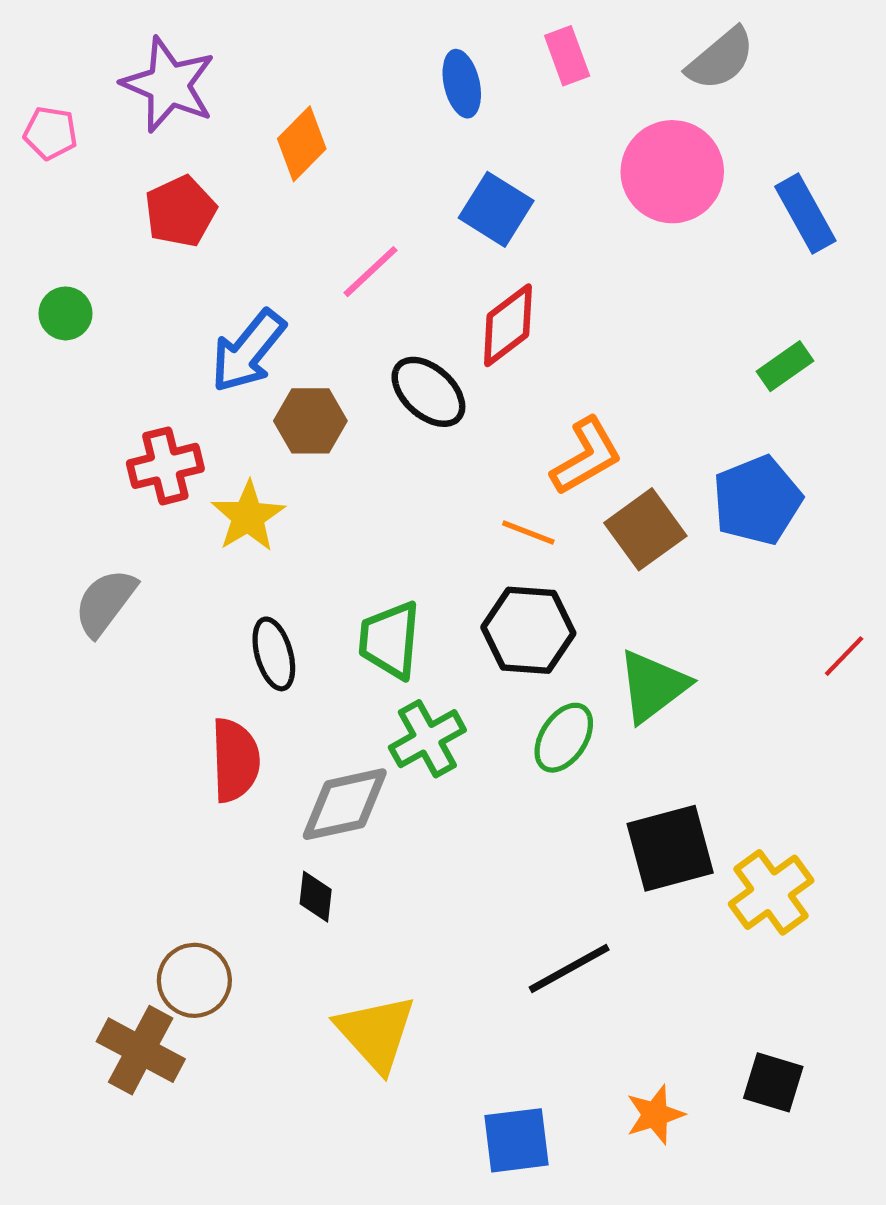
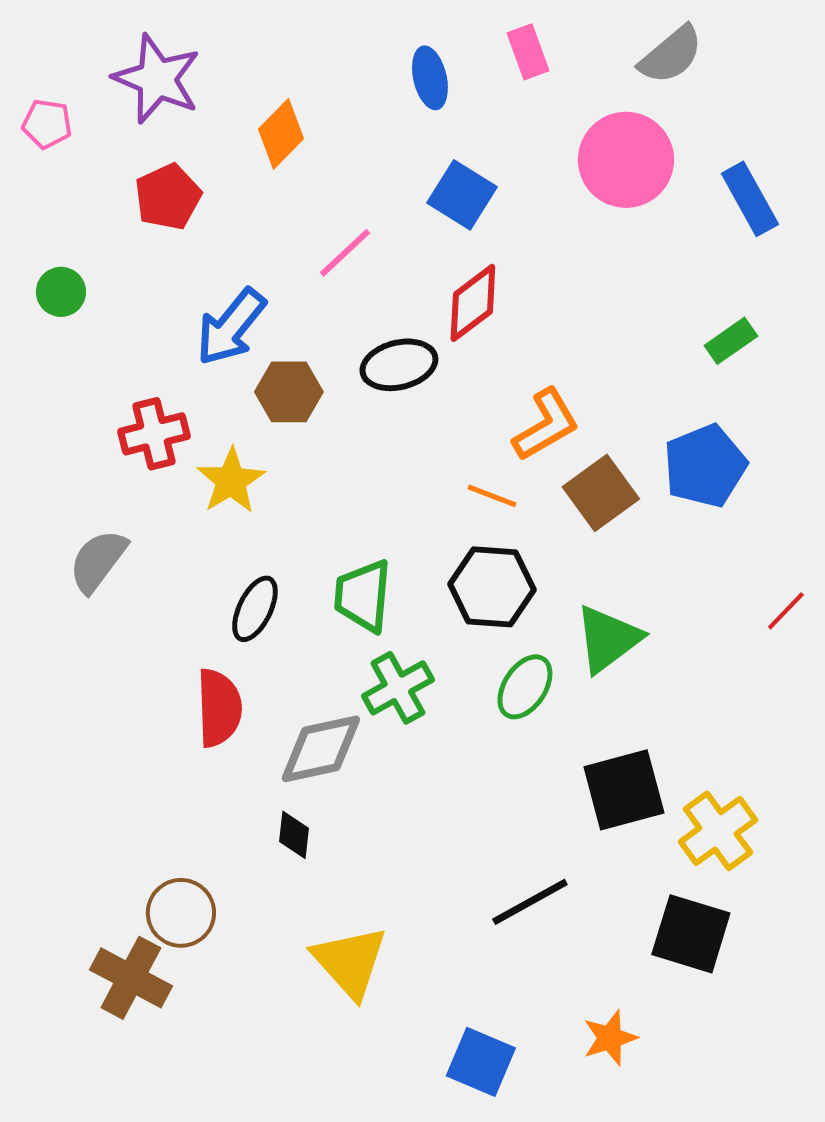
black ellipse: (428, 392) -> (399, 365), turned -56
black ellipse: (274, 654) -> (255, 609), turned 42
black square: (773, 1082) -> (691, 934), moved, size x1.4
blue square: (517, 1140) -> (481, 1062), turned 30

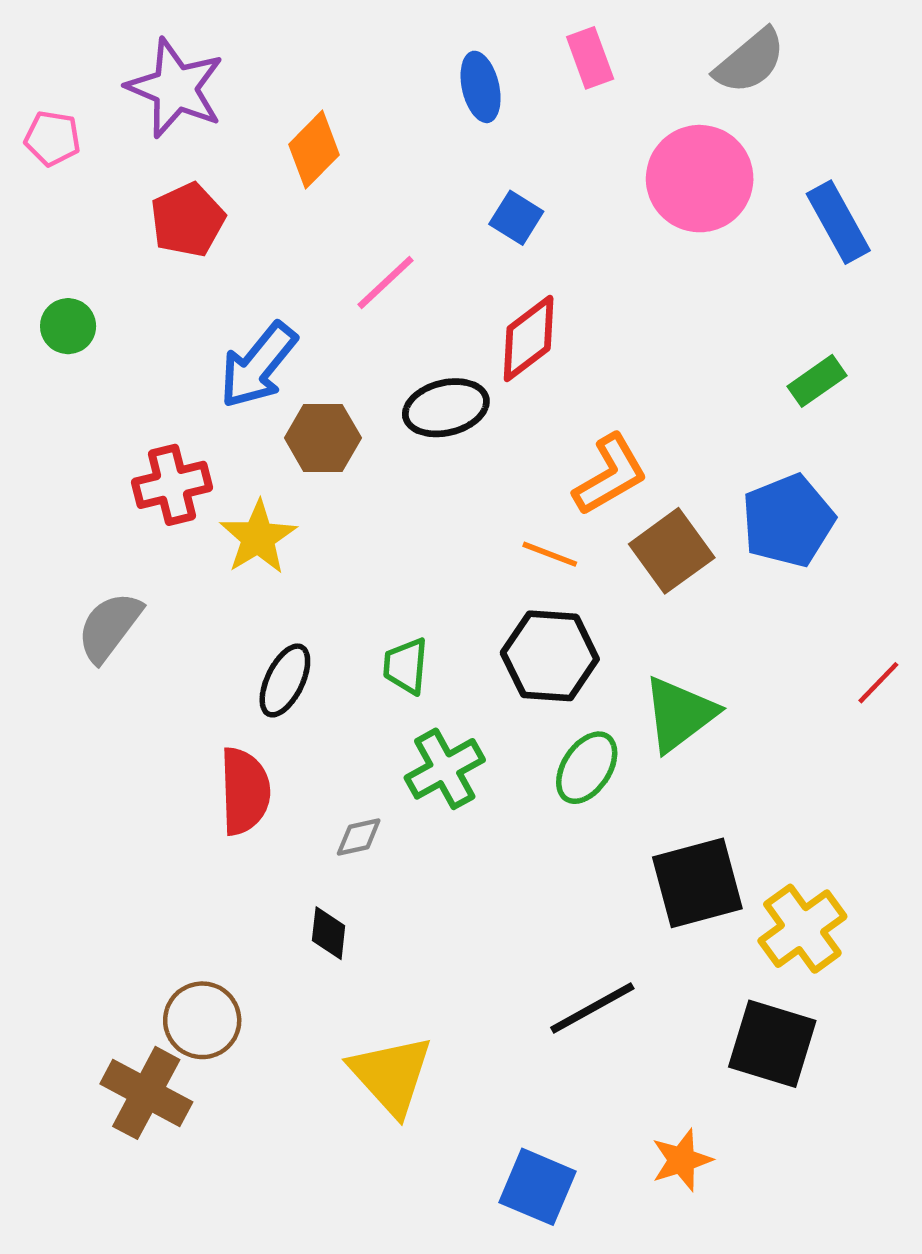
blue square: (462, 195) -> (516, 218), size x0.7
green trapezoid: (363, 596) -> (406, 666), size x0.7
gray diamond: (321, 749) -> (359, 837), size x0.5

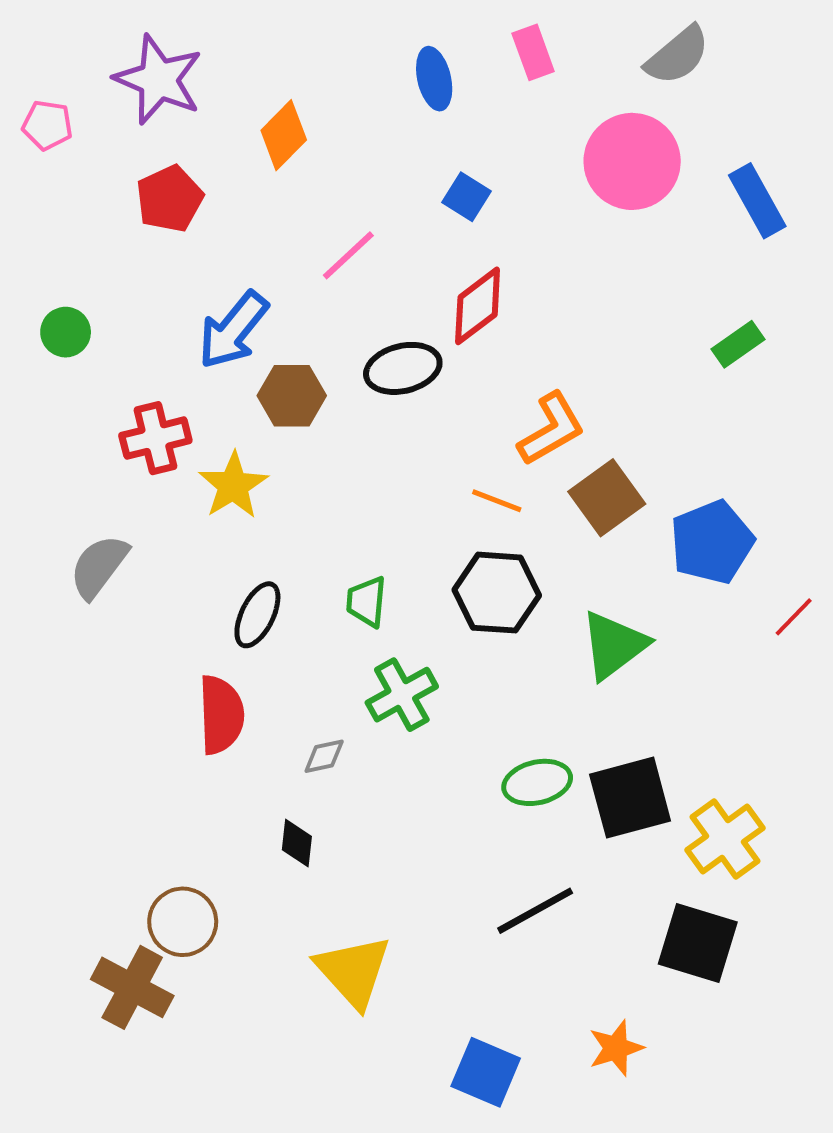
green circle: (68, 326) -> (66, 332), moved
blue pentagon: (788, 521) -> (712, 542), moved
green ellipse: (587, 768) -> (537, 782), moved, turned 44

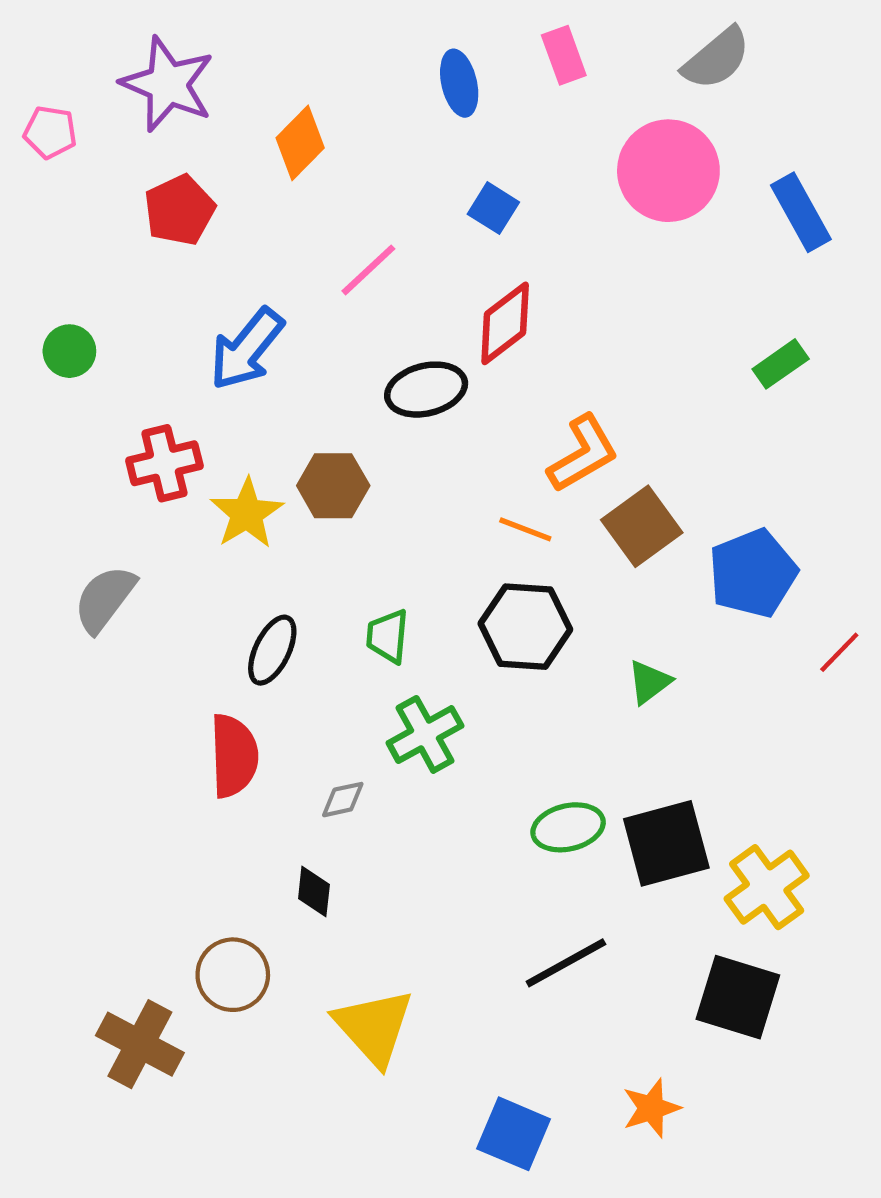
brown hexagon: (292, 396) -> (333, 486), moved
green triangle: (614, 645) -> (649, 682), size x0.6
brown circle: (183, 922) -> (233, 975), moved

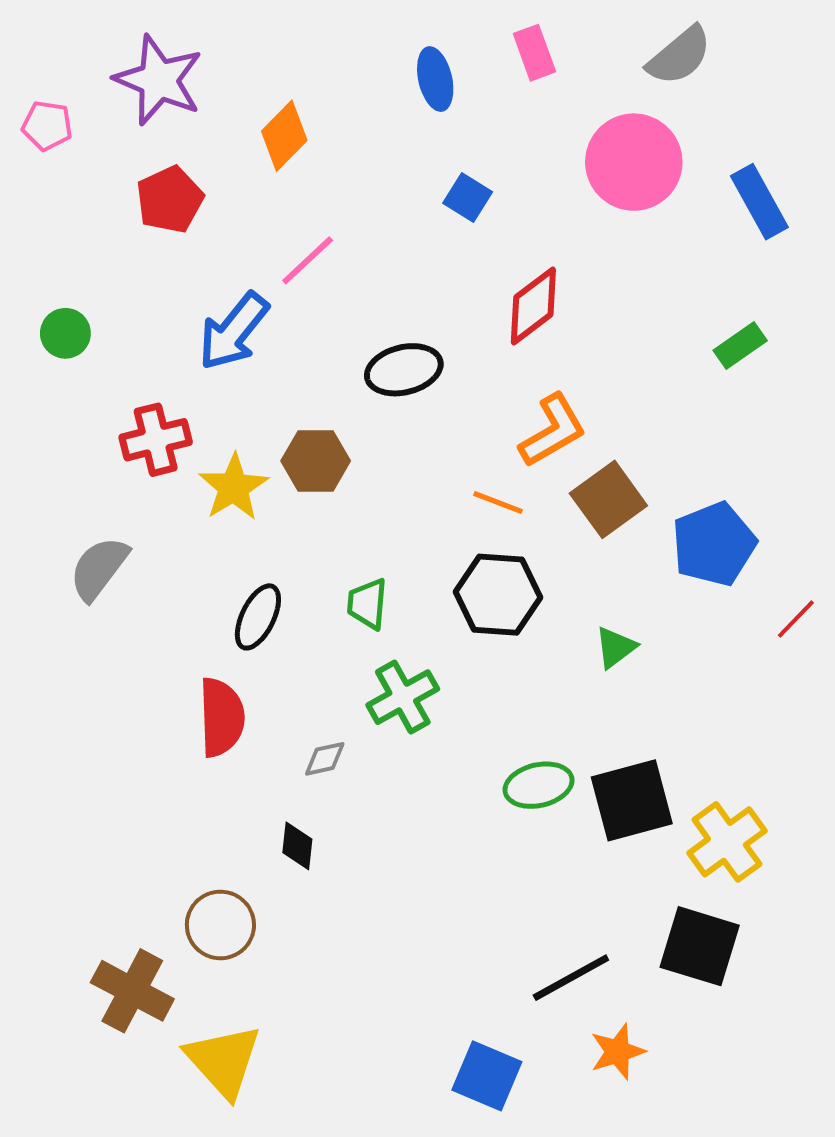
pink line: (368, 270) -> (308, 260), moved
red diamond: (505, 323) -> (533, 306), moved
black line: (566, 963) -> (571, 978), moved
yellow triangle: (374, 1027) -> (223, 1061), moved

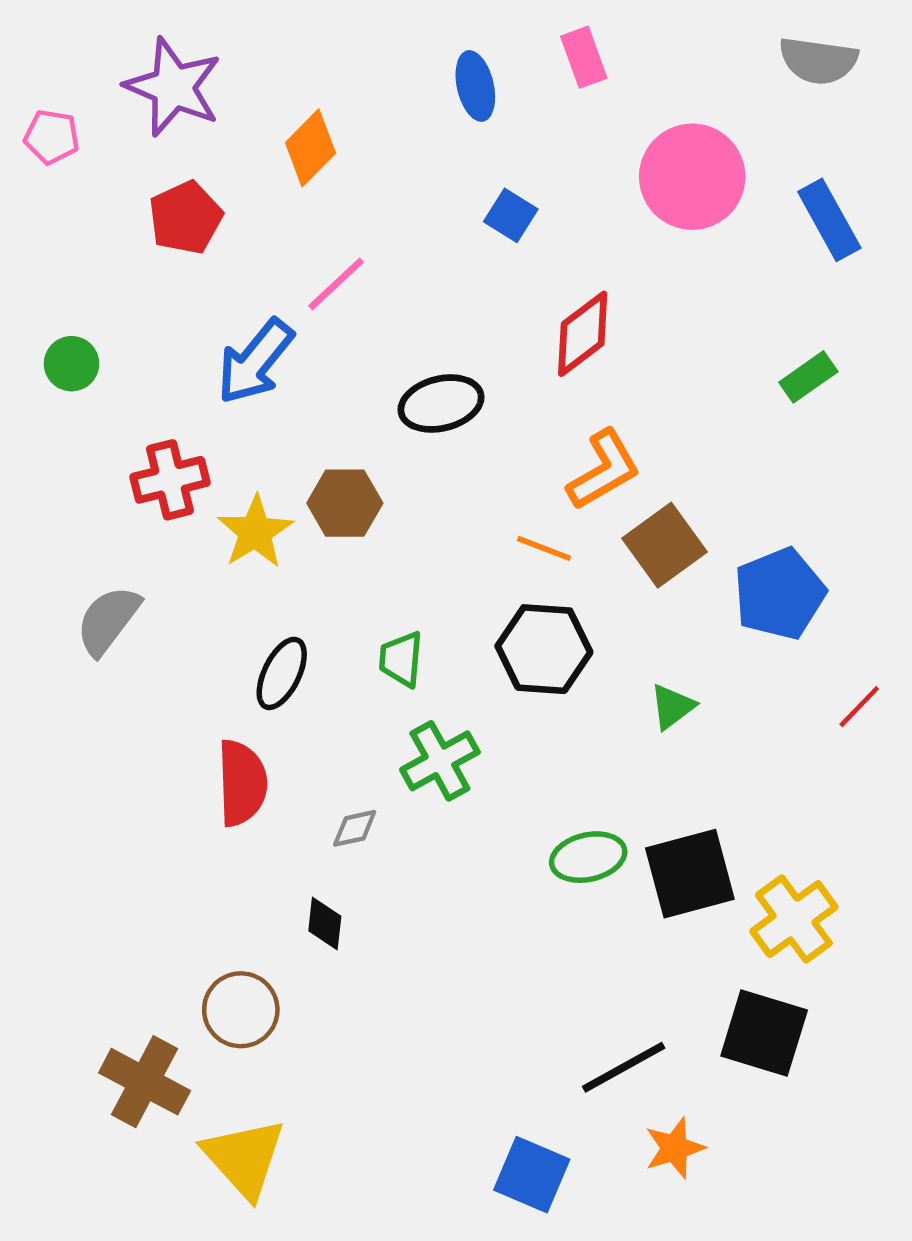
gray semicircle: (679, 56) -> (818, 61), moved, turned 48
red line: (796, 619) -> (859, 707), moved

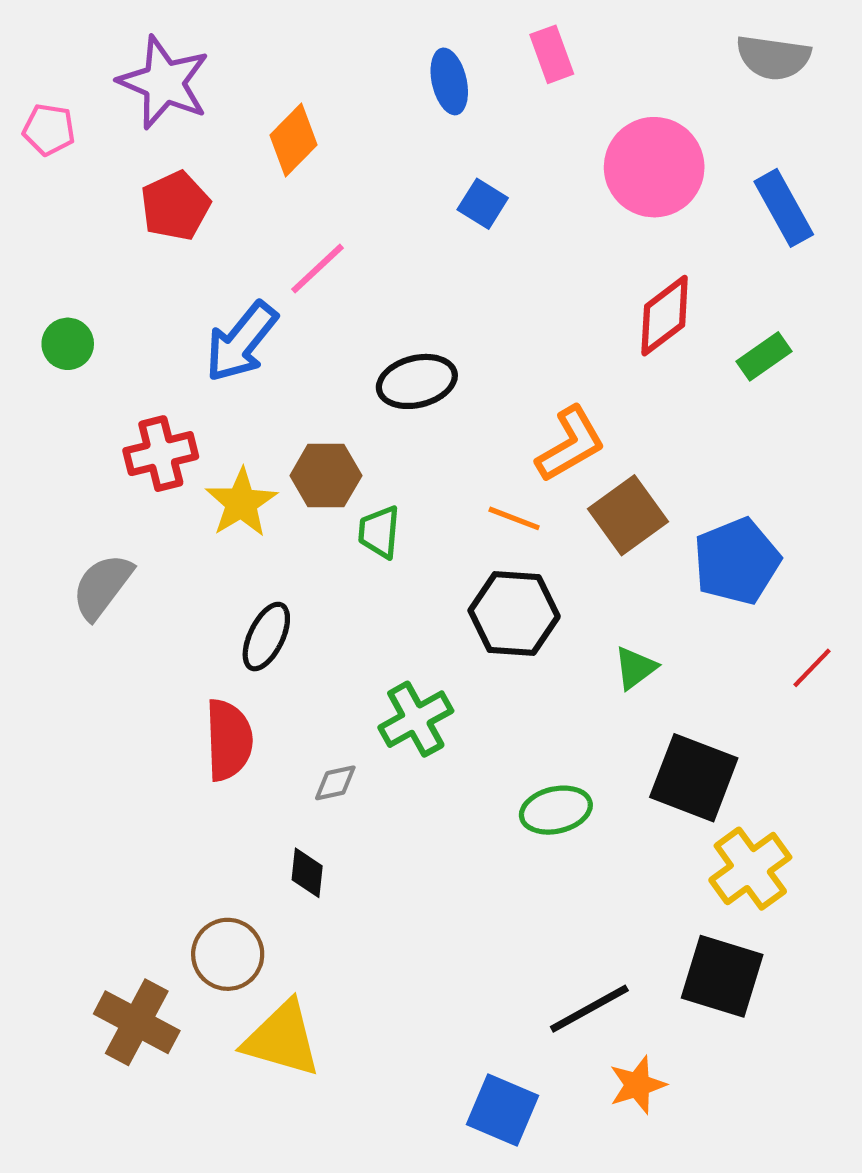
red diamond: (583, 334) -> (665, 316), moved
green trapezoid: (401, 659) -> (379, 532), moved
black square: (690, 874) -> (694, 778), moved, turned 36
yellow triangle: (244, 1158) -> (282, 1039), moved, turned -32

